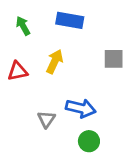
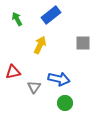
blue rectangle: (70, 20) -> (51, 15), turned -48
red triangle: (18, 71) -> (13, 72), moved

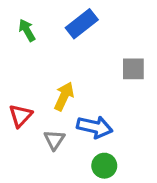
yellow arrow: (40, 45) -> (64, 96), moved
red triangle: (13, 72) -> (20, 116), turned -35

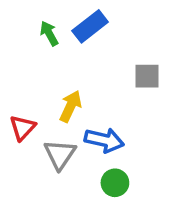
green arrow: (27, 30) -> (49, 33), moved
gray triangle: (54, 140) -> (60, 154), size x1.4

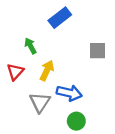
green arrow: (49, 33) -> (30, 46), moved
red triangle: (22, 128) -> (15, 72), moved

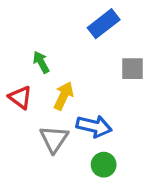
blue rectangle: (60, 18) -> (104, 24), moved
red triangle: (15, 72) -> (20, 97), turned -36

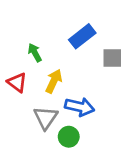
blue rectangle: (104, 24) -> (82, 36), moved
green circle: (104, 165) -> (69, 137), moved

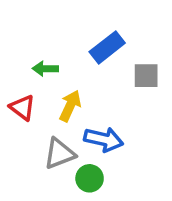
green arrow: (35, 53) -> (45, 69), turned -60
gray triangle: (46, 118) -> (59, 154), turned 35

